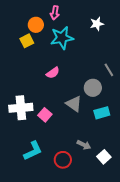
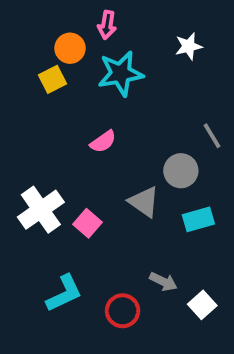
white cross: (21, 108) -> (41, 210), turned -30

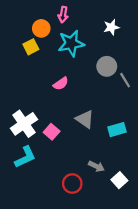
gray circle: (181, 171) -> (107, 66), moved
cyan L-shape: (64, 293) -> (25, 157), moved

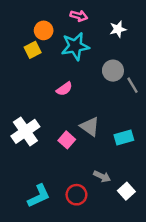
pink arrow: (63, 15) -> (79, 16), moved, turned -84
pink square: (52, 132) -> (67, 140), moved
cyan L-shape: (25, 157) -> (39, 196), moved

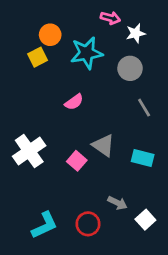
pink arrow: (79, 16) -> (110, 18), moved
gray circle: (113, 71) -> (130, 68), moved
gray line: (132, 85) -> (144, 108), moved
cyan rectangle: (124, 138) -> (143, 158), turned 30

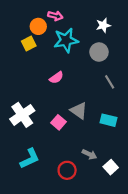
pink arrow: (110, 18) -> (55, 16), moved
cyan L-shape: (45, 225) -> (30, 159), moved

